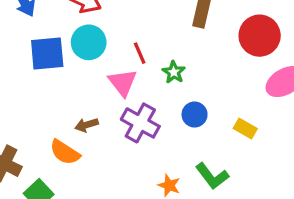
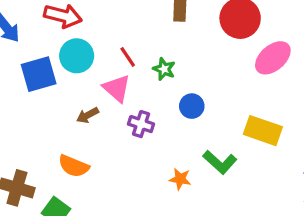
purple cross: (140, 123) -> (141, 124), size x0.7
brown arrow: (87, 125) -> (88, 115), moved
yellow rectangle: (245, 129) -> (263, 131), moved, size x1.6

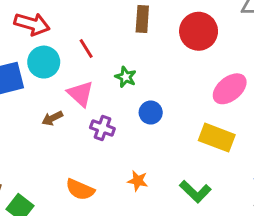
red line: (128, 57) -> (86, 48), moved
pink ellipse: (273, 58) -> (230, 89), moved
green L-shape: (220, 162) -> (195, 192), moved
orange semicircle: (74, 166) -> (80, 190), moved

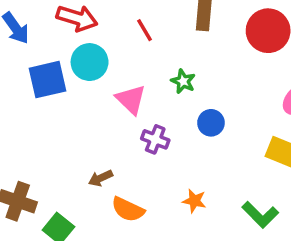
red line: (86, 48) -> (145, 30), moved
brown arrow: (52, 118) -> (101, 178), moved

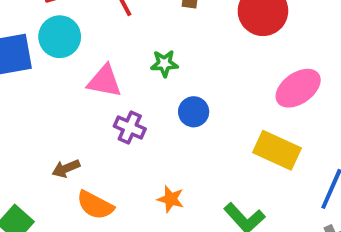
green star: (183, 81) -> (164, 63), turned -30
pink triangle: (131, 99) -> (104, 81), turned -36

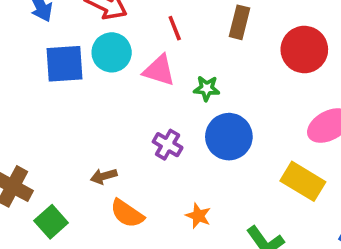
pink triangle: (104, 81) -> (159, 70), moved
blue circle: (194, 112) -> (229, 137), size x1.6

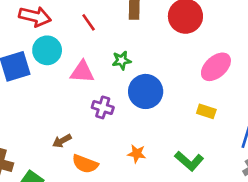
pink triangle: (159, 70) -> (82, 72), moved
yellow rectangle: (303, 181) -> (206, 111), size x0.6

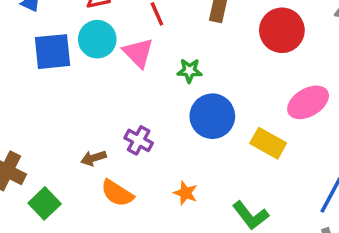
pink triangle: (82, 72) -> (138, 53), moved, turned 30
purple cross: (103, 107) -> (139, 140), moved
yellow rectangle: (206, 111) -> (268, 143), moved, size x1.4

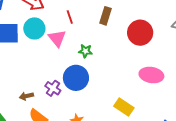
pink ellipse: (308, 102) -> (151, 75), turned 35
blue circle: (212, 116) -> (76, 78), moved
yellow rectangle: (268, 143) -> (124, 107), moved

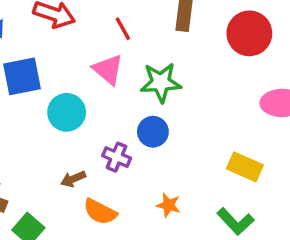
cyan circle: (34, 28) -> (67, 112), moved
green star: (85, 51) -> (161, 82), size x1.6
blue circle: (76, 78) -> (153, 132), size x0.7

